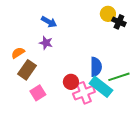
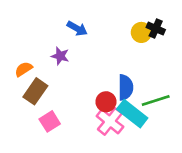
yellow circle: (108, 14) -> (141, 32), moved
blue arrow: (49, 22) -> (77, 29), moved
red circle: (71, 82) -> (106, 102), moved
pink cross: (84, 93) -> (110, 121), turned -30

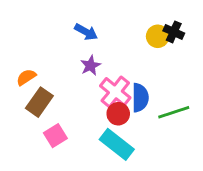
purple star: (60, 56) -> (90, 66), moved, turned 30
cyan rectangle: (132, 114) -> (117, 144), moved
pink cross: (110, 121) -> (115, 92), moved

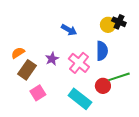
blue arrow: (86, 32) -> (69, 30), moved
purple star: (90, 66) -> (52, 59), moved
blue semicircle: (140, 98) -> (102, 51), moved
red circle: (118, 114) -> (103, 86), moved

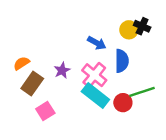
blue arrow: (69, 30) -> (97, 43), moved
cyan rectangle: (80, 99) -> (95, 95), moved

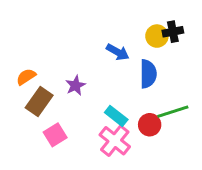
black cross: (142, 26) -> (173, 32), turned -35
pink cross: (94, 75) -> (115, 141), moved
cyan rectangle: (95, 95) -> (116, 116), size x0.7

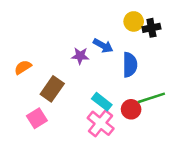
yellow circle: (157, 36) -> (134, 21), moved
purple star: (75, 85) -> (80, 56), moved, turned 30
brown rectangle: (39, 101) -> (52, 89), moved
pink square: (55, 135) -> (37, 118), moved

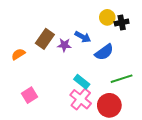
blue semicircle: (130, 65) -> (104, 52), turned 54
brown rectangle: (52, 89) -> (45, 39), moved
red circle: (131, 109) -> (109, 105), moved, size x1.5

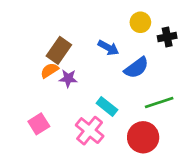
black cross: (122, 22) -> (167, 37), moved
purple star: (64, 45) -> (68, 78), moved
orange semicircle: (18, 54) -> (49, 70), moved
pink cross: (81, 99) -> (90, 131), moved

